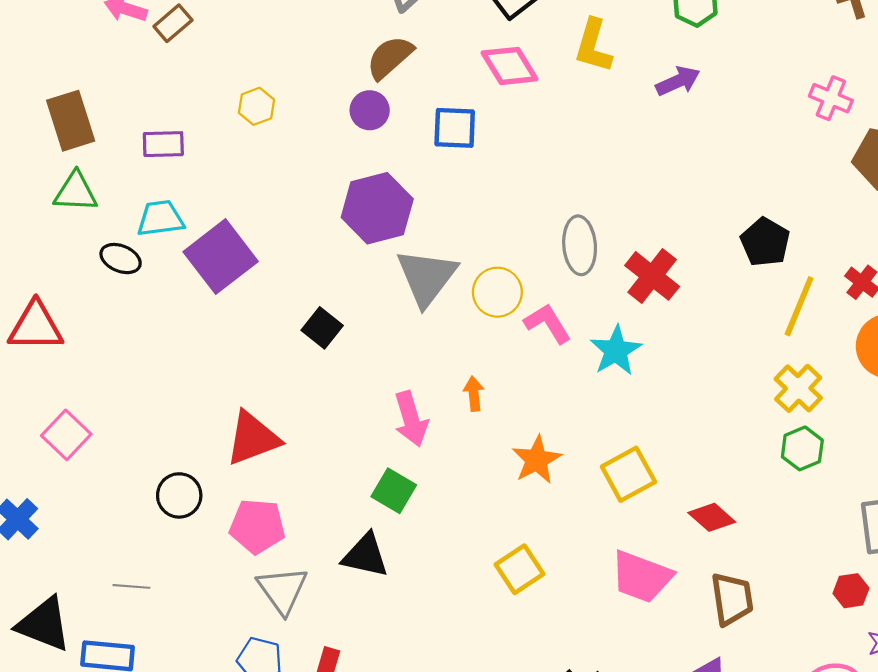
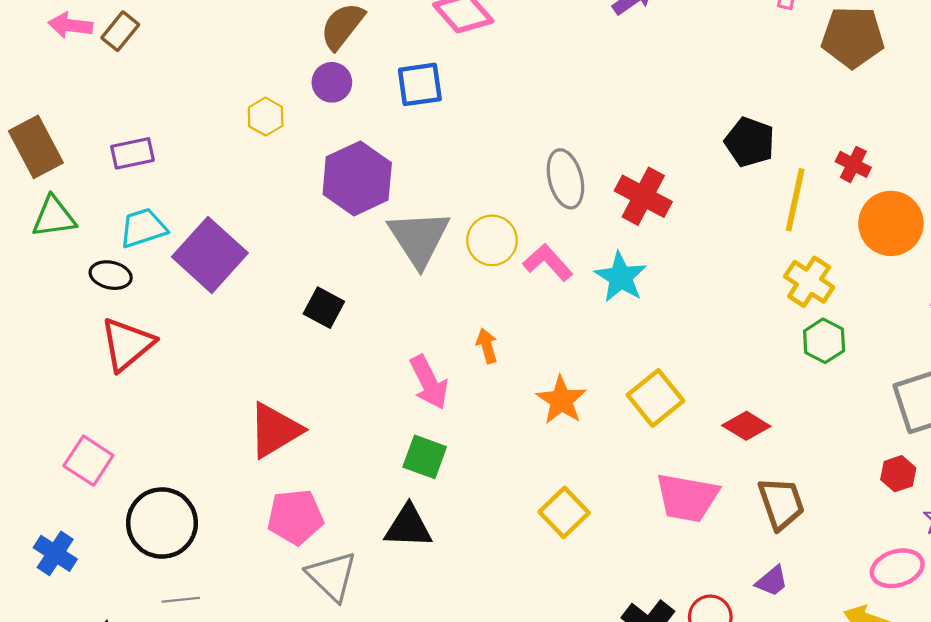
yellow hexagon: (256, 106) -> (266, 117), moved
red triangle: (36, 326) -> (127, 344), moved, turned -30
black circle: (179, 495) -> (162, 523), moved, size x1.5

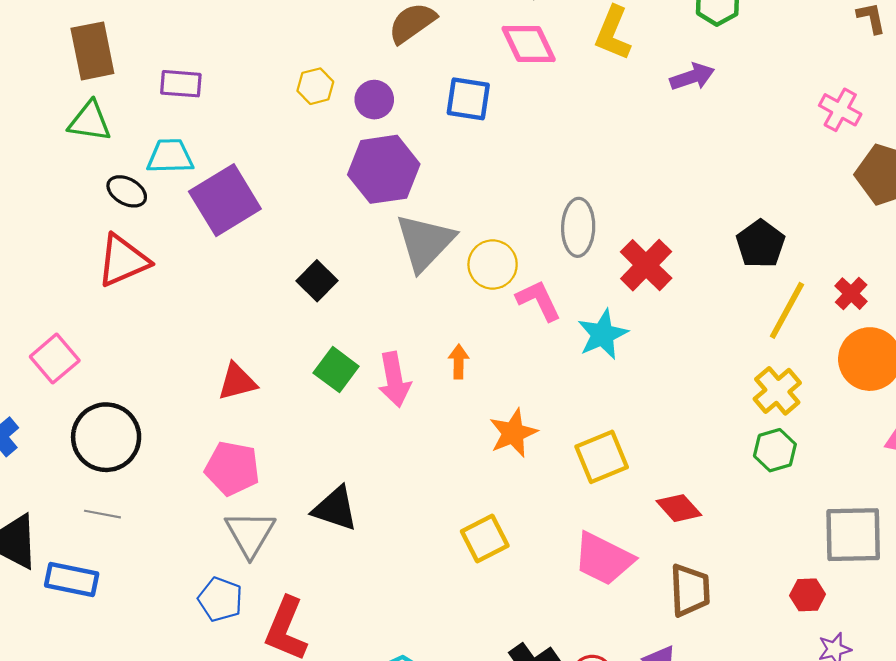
purple circle: (332, 82) -> (374, 100), moved
red triangle: (275, 430) -> (237, 382), size x0.7
green square: (425, 457) -> (336, 370), moved

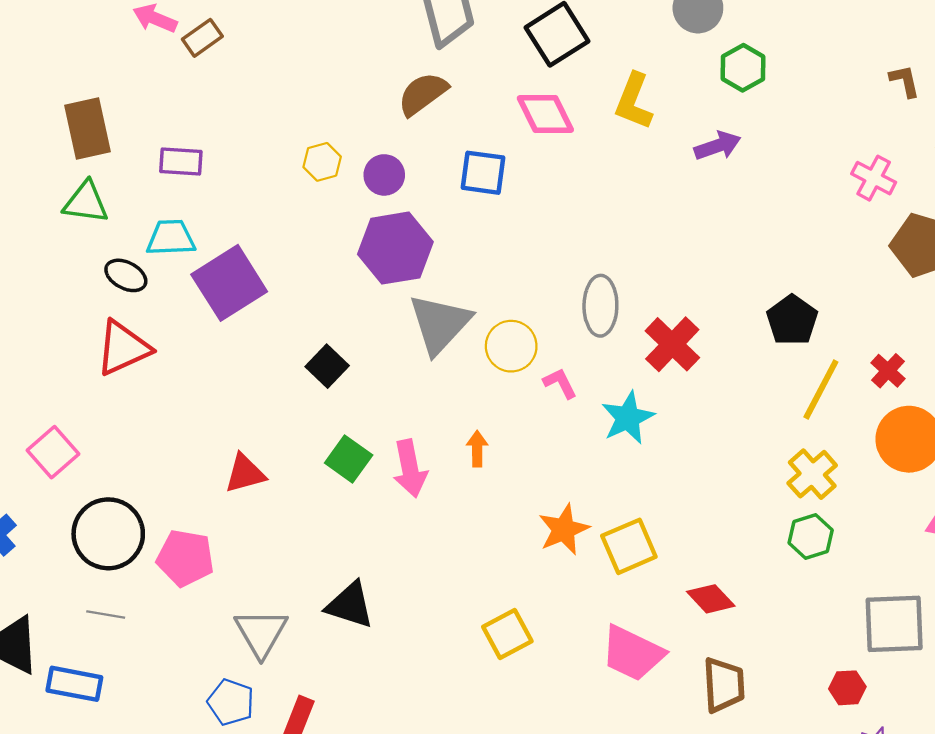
pink L-shape: (539, 300) -> (560, 383), size x0.7
orange star: (513, 433) -> (564, 529), moved
pink pentagon: (232, 468) -> (185, 558), moved

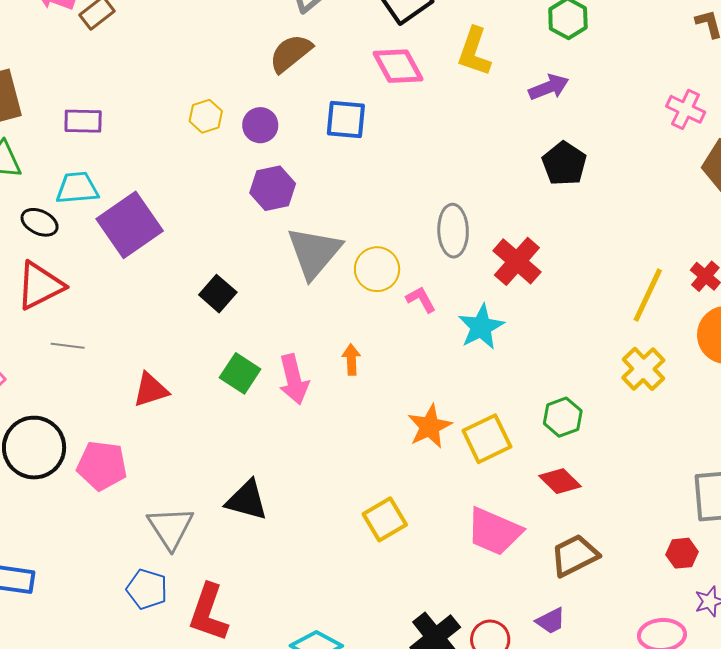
purple hexagon: (395, 248) -> (273, 188), size x0.7
black pentagon: (792, 320) -> (564, 164), moved
green hexagon: (811, 536) -> (563, 417), moved
gray line: (106, 615) -> (68, 346), moved
brown trapezoid: (724, 685) -> (575, 555), turned -111

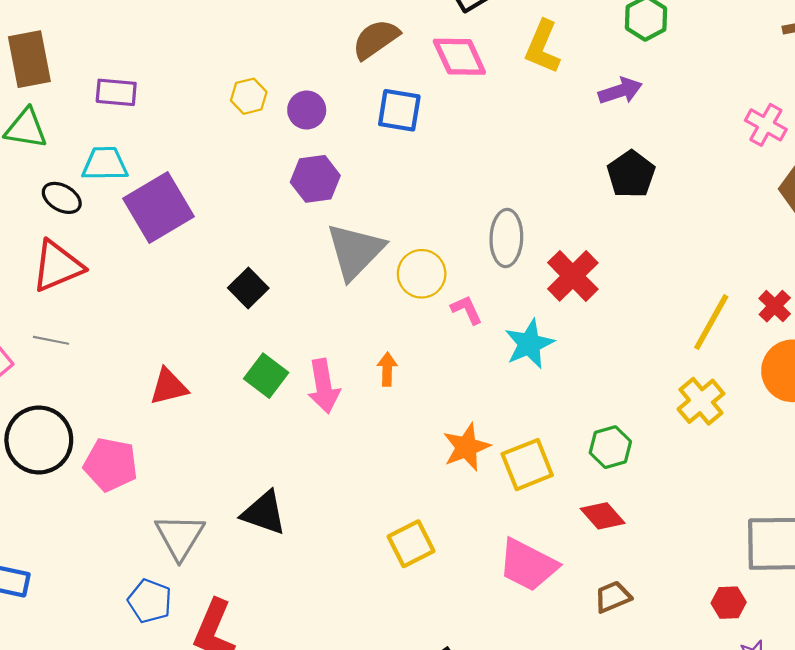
brown semicircle: (291, 53) -> (376, 39), moved
gray line: (68, 346) -> (51, 340), moved
brown trapezoid: (575, 555) -> (613, 597), size x0.7

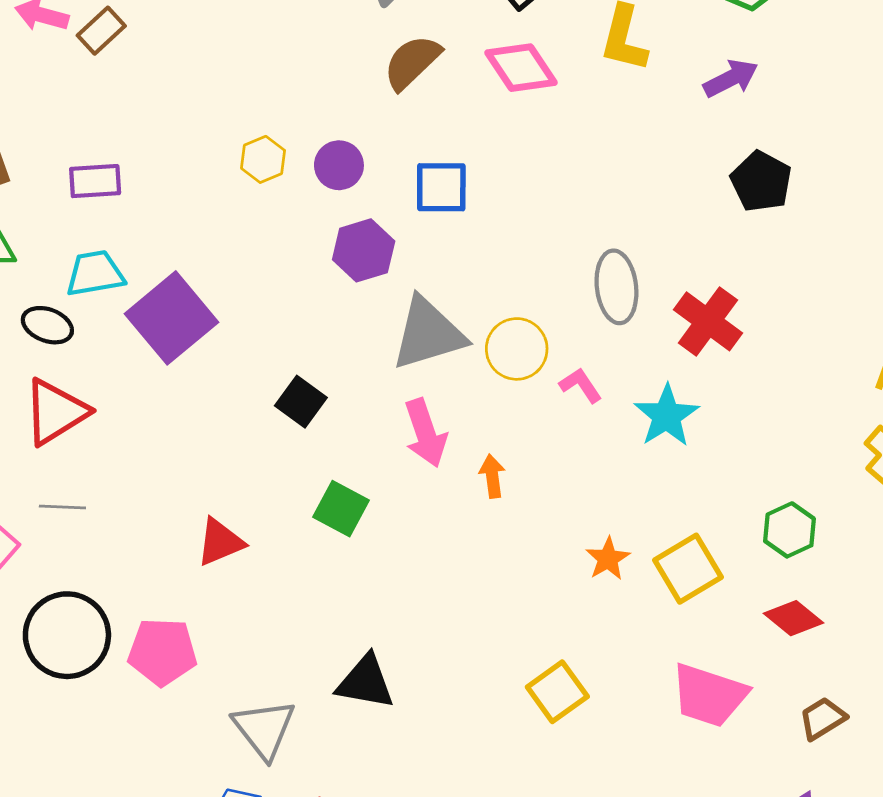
blue square: (399, 110) -> (441, 187), moved
gray triangle: (355, 251) -> (428, 334), turned 38
pink arrow: (324, 386) -> (425, 433), moved
orange star: (466, 447) -> (608, 559), size x0.7

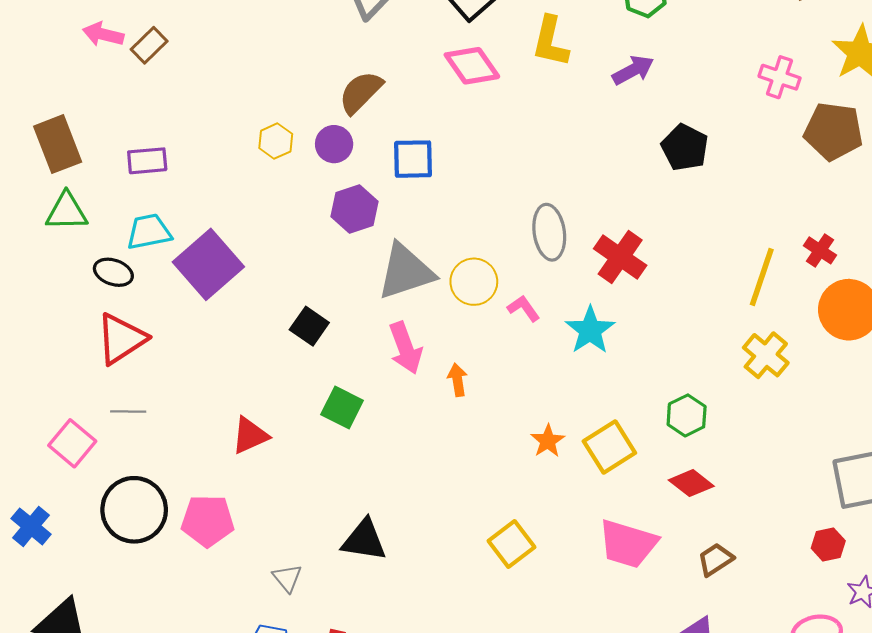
brown semicircle: (412, 62) -> (361, 92), moved
black pentagon: (761, 181) -> (685, 148), moved
gray triangle: (264, 729) -> (287, 578), size x0.6

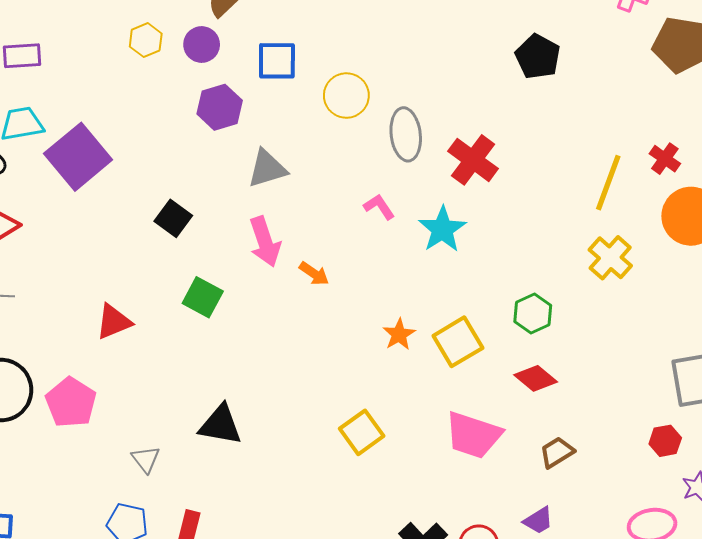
gray triangle: (406, 272) -> (267, 169), size x0.7
yellow circle: (474, 282) -> (346, 96), moved
orange arrow: (457, 380) -> (314, 274), turned 132
pink pentagon: (208, 521) -> (71, 402), turned 30

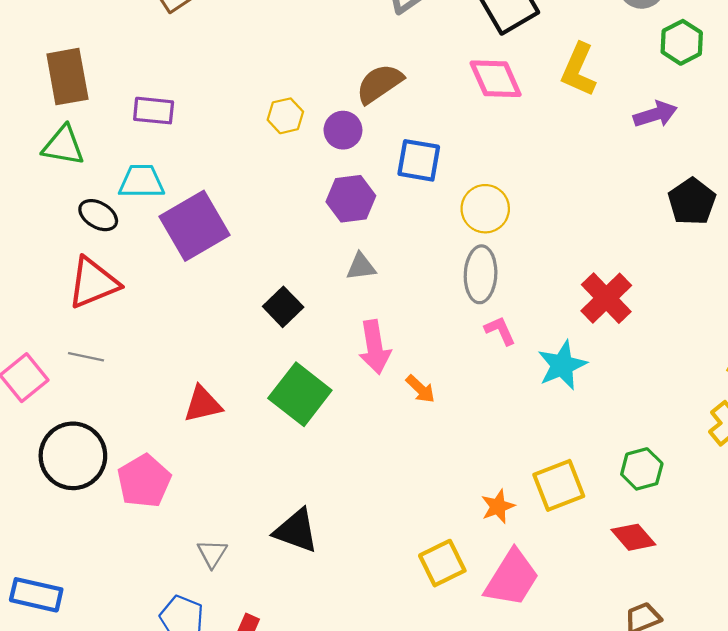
gray ellipse: (406, 134) -> (481, 274), moved
gray triangle: (267, 169) -> (361, 267), moved, size x0.7
green square: (203, 297) -> (300, 394), size x1.4
orange star: (399, 334) -> (498, 506), moved
pink trapezoid: (473, 435) -> (512, 578), moved, turned -86

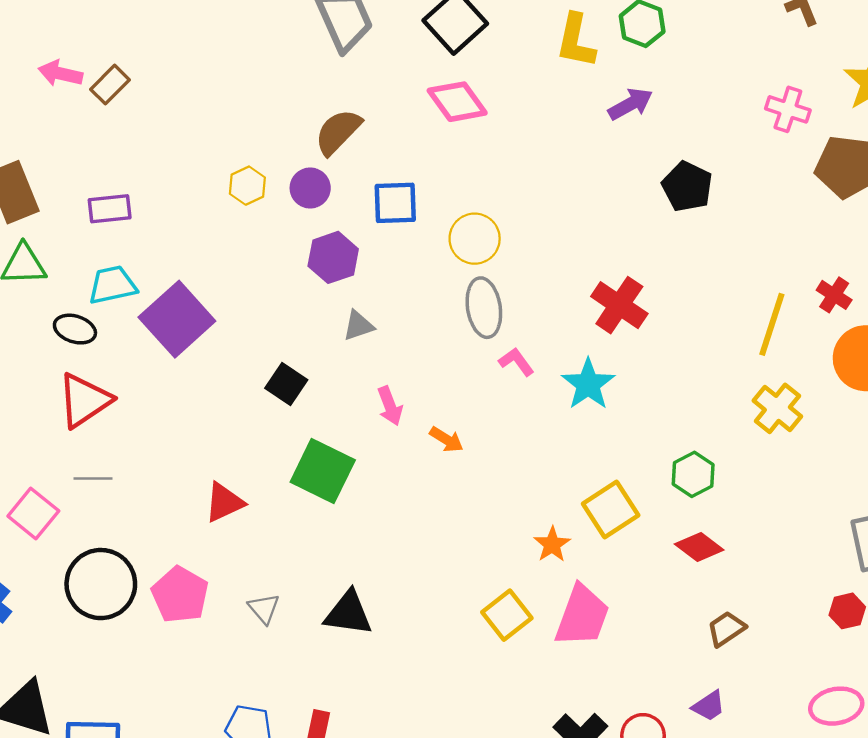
yellow L-shape: (579, 70) -> (576, 41), moved
pink arrow: (375, 347) -> (390, 406), size x0.7
gray triangle: (212, 554) -> (264, 609), moved

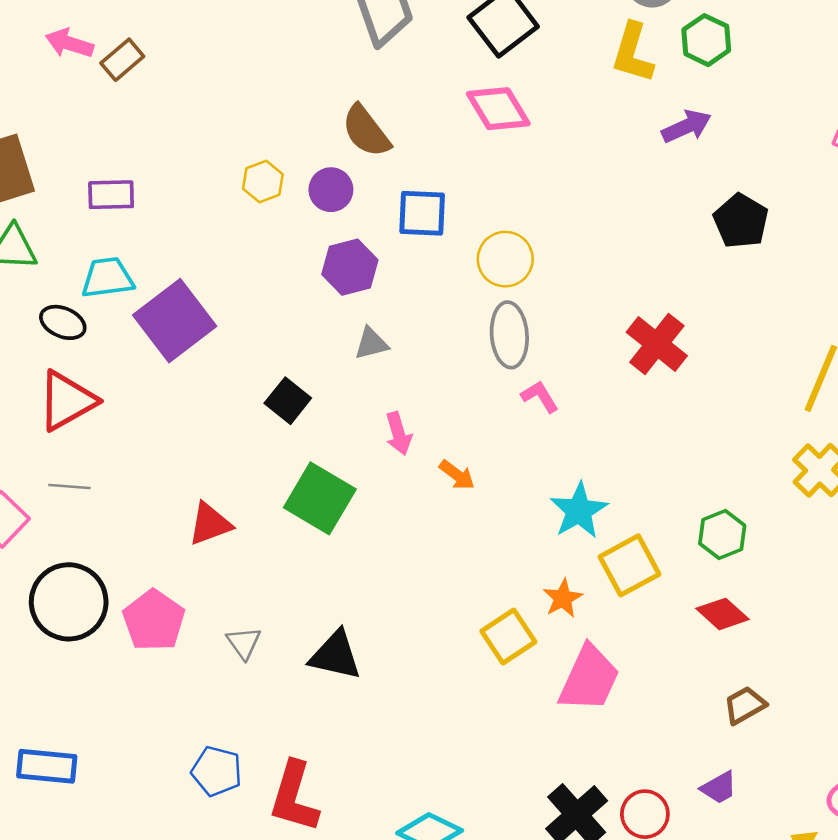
brown semicircle: (338, 132) -> (366, 131), turned -86
cyan star: (588, 384) -> (579, 511), moved
yellow square: (507, 615) -> (508, 637), moved

